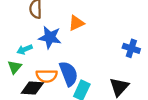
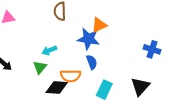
blue star: (50, 37) -> (88, 39), moved
blue semicircle: (69, 74) -> (92, 62), moved, size x0.6

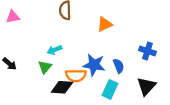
blue star: (88, 39) -> (94, 65), moved
blue cross: (152, 49) -> (147, 51), moved
blue semicircle: (92, 62) -> (119, 66), moved

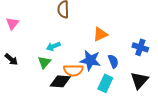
pink triangle: (13, 17) -> (12, 23), moved, turned -40
orange triangle: (105, 24) -> (100, 34), moved

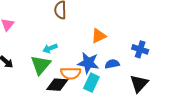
blue semicircle: (113, 61) -> (112, 64), turned -80
green triangle: (44, 62) -> (41, 65), size x1.5
cyan rectangle: (105, 83) -> (91, 83), moved

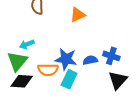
orange triangle: (99, 36) -> (78, 15), moved
blue cross: (140, 49) -> (111, 56), moved
black diamond: (57, 85) -> (22, 81), moved

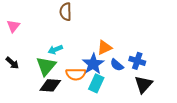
orange triangle: (78, 15) -> (104, 48), moved
blue star: (66, 59) -> (93, 64), turned 30
blue semicircle: (90, 60) -> (117, 65), turned -128

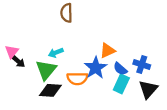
pink triangle: (13, 26) -> (12, 52), moved
black arrow: (12, 63) -> (18, 61), moved
cyan rectangle: (96, 83) -> (121, 84), moved

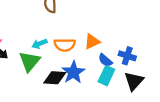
blue star: (96, 68) -> (73, 72), moved
orange semicircle: (77, 78) -> (65, 45), moved
black diamond: (50, 90) -> (55, 78), moved

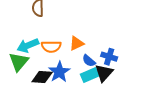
cyan arrow: (39, 44) -> (28, 45), size x1.5
cyan rectangle: (106, 76) -> (90, 75), turned 42
black triangle: (134, 81) -> (104, 73), moved

